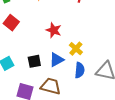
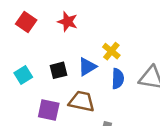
red star: (54, 30) -> (68, 22), moved

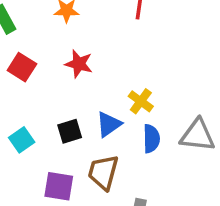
brown trapezoid: (82, 101) -> (103, 172), turned -84

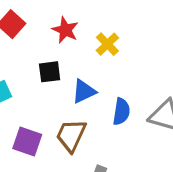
yellow cross: (141, 101) -> (107, 44), moved
black square: (70, 131) -> (50, 72), moved

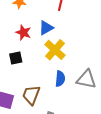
yellow cross: (107, 44) -> (55, 50), moved, size x1.5
blue triangle: (84, 91) -> (46, 28), moved

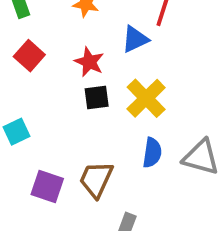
blue triangle: (46, 28) -> (135, 39), moved
black square: (16, 58) -> (97, 98), moved

